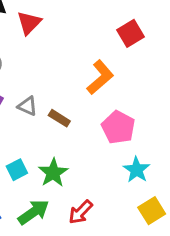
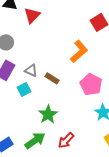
cyan square: (17, 170) -> (24, 89), moved

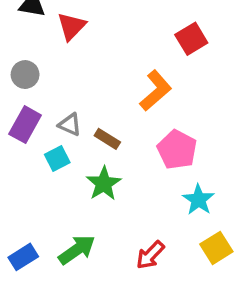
green star: (48, 114) -> (104, 184), moved
red arrow: (66, 140) -> (150, 255), moved

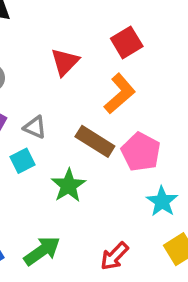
red triangle: (72, 26) -> (65, 62), moved
red square: (191, 39) -> (127, 42), moved
brown rectangle: (107, 139) -> (95, 141), moved, size x1.5

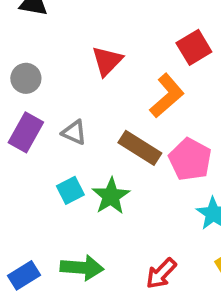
red square: (127, 42) -> (194, 47), moved
cyan square: (23, 161) -> (70, 190), moved
green arrow: (42, 251) -> (82, 268), turned 39

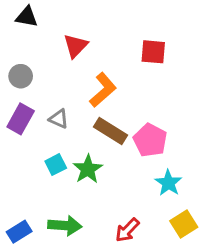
red square: (194, 47) -> (153, 52), turned 36
red triangle: (107, 61) -> (75, 46), moved
orange L-shape: (167, 96) -> (103, 90), moved

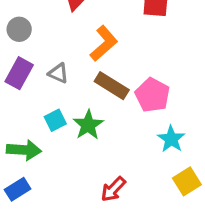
green arrow: (65, 226) -> (24, 150), moved
red arrow: (127, 230) -> (113, 189), moved

